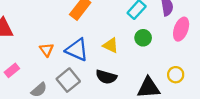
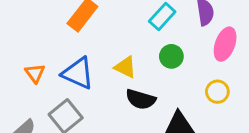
yellow circle: (176, 75) -> (217, 92), moved
black semicircle: (106, 77) -> (141, 99), moved

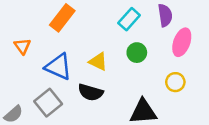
orange triangle: (35, 73) -> (22, 46), moved
black semicircle: (141, 99) -> (91, 92), moved

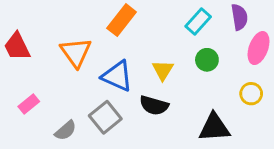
orange triangle: (22, 46) -> (76, 52), size x1.6
yellow triangle: (98, 62) -> (163, 70), turned 36

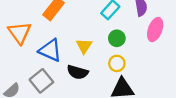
yellow circle: (251, 94) -> (117, 63), moved

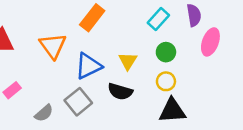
blue triangle: (50, 50) -> (88, 66), turned -50

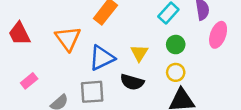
gray square: (78, 102) -> (92, 92), turned 35

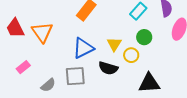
orange triangle: (68, 38) -> (42, 32), moved
yellow circle: (176, 72) -> (131, 55), moved

